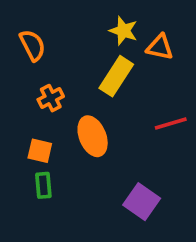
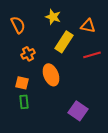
yellow star: (123, 31) -> (53, 17), moved
red line: (171, 123) -> (92, 55), moved

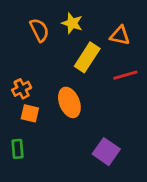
orange semicircle: (18, 25) -> (39, 30), moved
orange cross: (28, 54) -> (22, 89), moved
green rectangle: (24, 102) -> (18, 149), moved

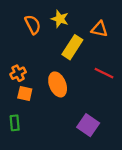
red line: (125, 75) -> (104, 73), moved, turned 42

